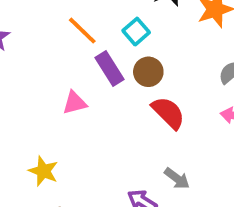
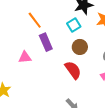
cyan square: (136, 32) -> (74, 25), moved
brown circle: (148, 72) -> (80, 47), moved

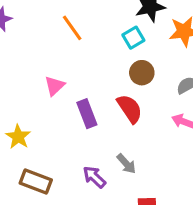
purple rectangle: (46, 42) -> (87, 114), moved
pink triangle: (25, 57) -> (55, 86), turned -40

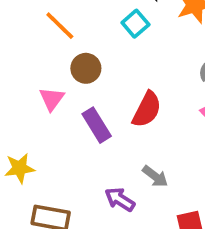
brown circle: (142, 73) -> (86, 68), moved
red semicircle: (130, 109) -> (147, 110), turned 72
yellow star: (18, 137) -> (20, 168), turned -30

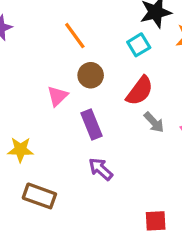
red semicircle: (147, 110) -> (140, 91), moved
gray arrow: (155, 176) -> (154, 122), moved
purple arrow: (120, 199) -> (101, 169), moved

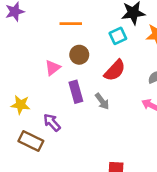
orange line: (75, 36) -> (71, 24), turned -60
gray arrow: (154, 122) -> (102, 101), moved
purple arrow: (101, 169) -> (52, 122), moved

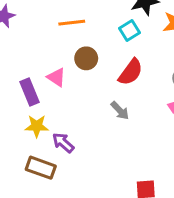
pink triangle: (53, 68) -> (56, 77), turned -42
purple rectangle: (76, 92) -> (30, 92), moved
yellow star: (20, 105) -> (37, 126), moved

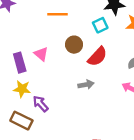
brown circle: (86, 58) -> (74, 45), moved
gray arrow: (120, 111) -> (86, 85), turned -64

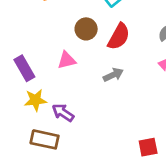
pink triangle: (41, 54) -> (67, 60), moved, turned -40

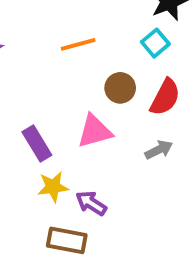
pink triangle: (67, 60) -> (95, 131), size x1.4

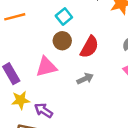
cyan square: (155, 43) -> (64, 16), moved
orange line: (78, 44) -> (15, 17), moved

